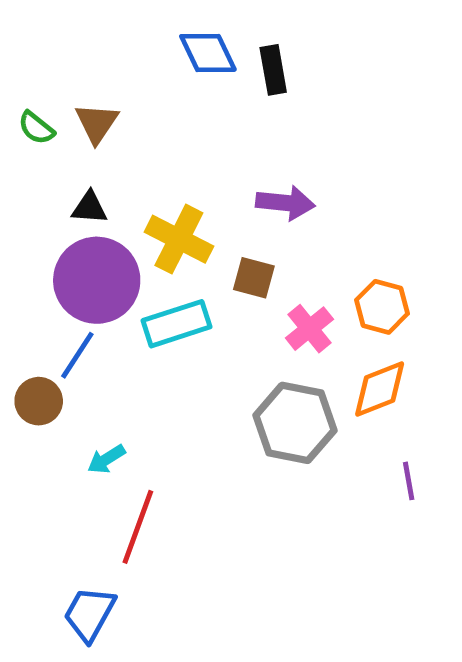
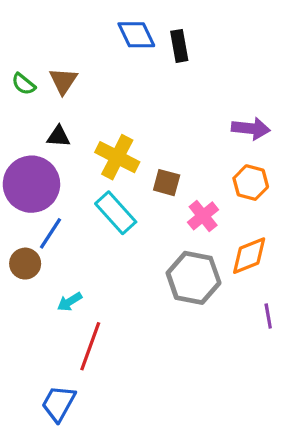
purple arrow: (285, 203) -> (251, 129), moved
purple circle: (97, 280) -> (31, 184), moved
orange hexagon: (382, 307) -> (251, 183), moved
cyan rectangle: (177, 324) -> (116, 213), turned 66

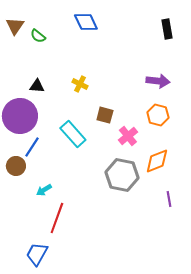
black rectangle: (179, 46) -> (167, 29), moved
brown triangle: (63, 81) -> (15, 26), moved
green semicircle: (24, 84) -> (38, 36), moved
yellow cross: (117, 157) -> (80, 84), moved, size x0.6

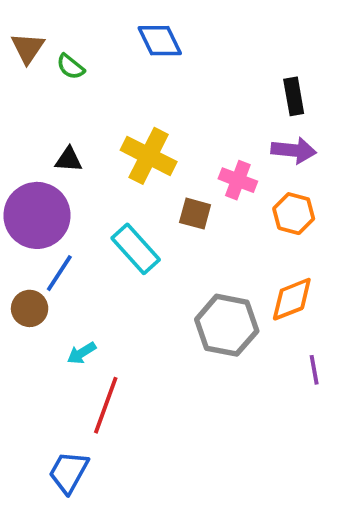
black rectangle: (167, 29) -> (294, 96), moved
yellow cross: (80, 84) -> (149, 156), size x1.8
pink cross: (128, 136) -> (238, 180), moved, turned -30

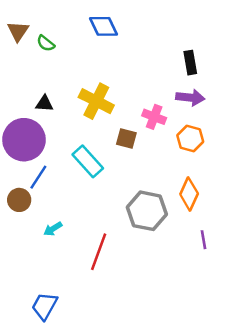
orange diamond: (292, 299) -> (189, 194), turned -44
red line: (106, 405) -> (99, 252), moved

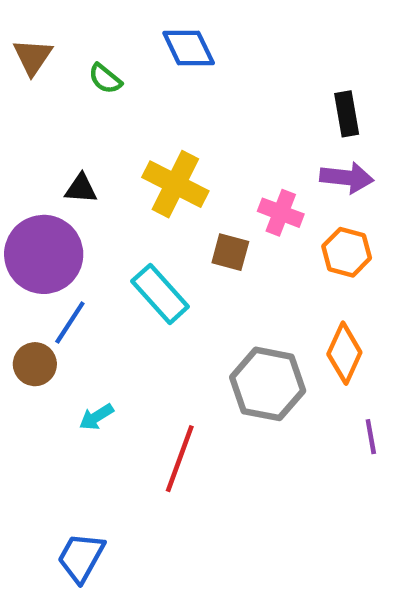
green semicircle: (46, 43) -> (105, 79), moved

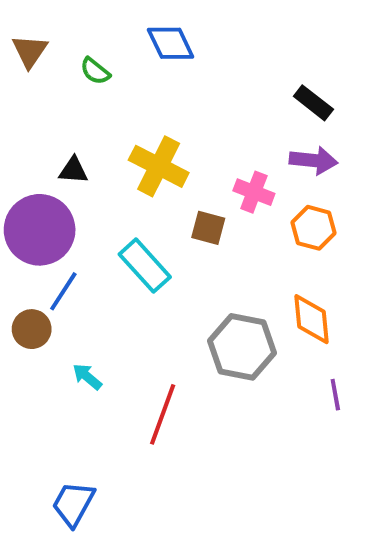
black rectangle: (347, 114) -> (313, 103), turned -42
orange diamond: (344, 353) -> (311, 319), turned -30
cyan arrow: (96, 417) -> (87, 377), turned 72

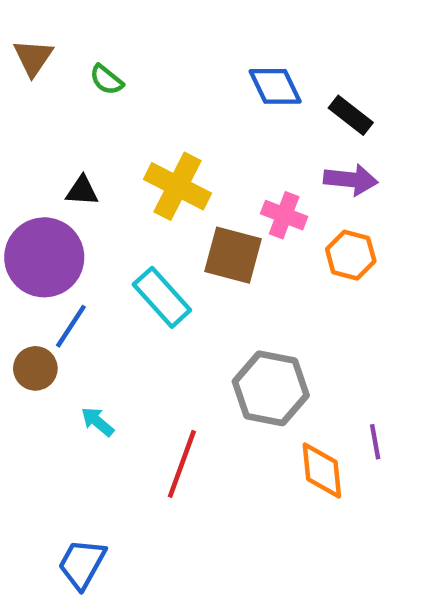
blue diamond: (171, 43) -> (275, 86), moved
brown square: (208, 228) -> (233, 255), size x1.5
orange diamond: (311, 319) -> (322, 471), moved

